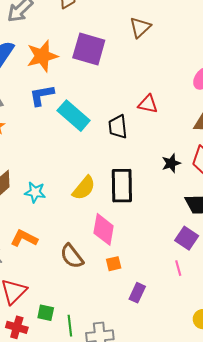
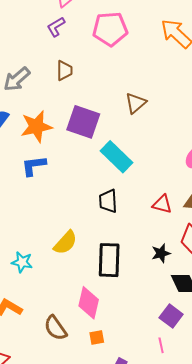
red triangle: (148, 104) -> (162, 204), moved
cyan rectangle: (74, 116) -> (116, 157), moved
black star: (171, 163) -> (161, 253), moved
yellow semicircle: (84, 188) -> (65, 243), moved

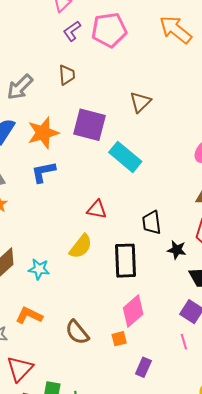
purple L-shape: (56, 27) -> (72, 31), moved
black trapezoid: (108, 201) -> (152, 222), moved
red triangle: (162, 204) -> (97, 209), moved
black star: (161, 253) -> (177, 250), turned 30
pink diamond: (89, 303) -> (133, 311), moved, turned 40

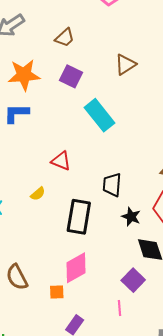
brown trapezoid: (67, 75) -> (65, 38), moved, turned 40
purple square: (89, 125) -> (71, 76), size x0.7
yellow semicircle: (81, 246) -> (38, 194), size x0.6

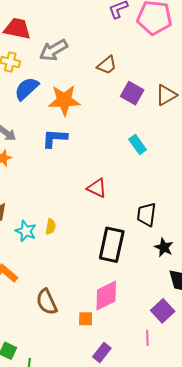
purple square: (71, 76) -> (132, 93), moved
cyan rectangle: (100, 115) -> (138, 144), size x0.6
yellow semicircle: (38, 194) -> (51, 227), moved, turned -42

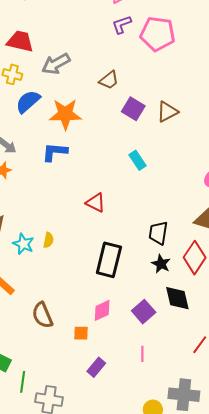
black trapezoid: (146, 214) -> (158, 233), moved
pink diamond: (106, 295) -> (102, 310), size x0.7
purple square: (163, 311) -> (144, 312), moved

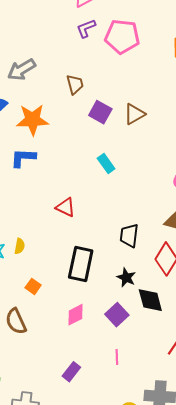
brown trapezoid: (109, 80) -> (75, 84), turned -65
black star: (161, 264) -> (126, 277), moved
orange square: (81, 333) -> (33, 286), moved, turned 35

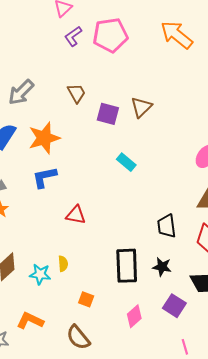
red triangle: (66, 207) -> (76, 215), moved
black star: (126, 277) -> (162, 267), moved

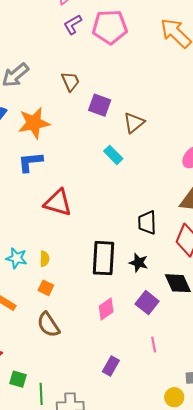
brown triangle: (141, 107) -> (134, 123), moved
red triangle: (76, 215) -> (58, 203), size x1.4
yellow semicircle: (63, 264) -> (45, 259), moved
orange square: (86, 299) -> (46, 288), moved

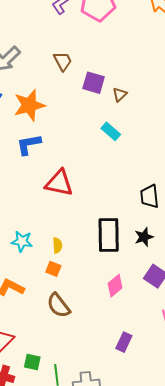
brown triangle: (134, 123) -> (120, 94), moved, size x0.7
yellow semicircle: (45, 259) -> (57, 245), moved
black star: (139, 263) -> (144, 237), turned -30

